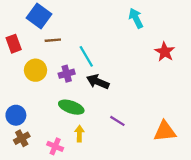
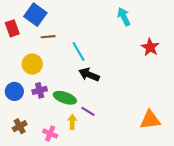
red rectangle: (14, 44) -> (12, 28), moved
purple cross: (67, 74) -> (40, 90), moved
blue circle: (16, 115) -> (14, 91), moved
purple line: (117, 121) -> (88, 111), moved

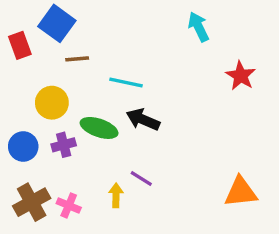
cyan line: (79, 51) -> (126, 82), turned -48
green ellipse: (65, 98) -> (99, 128), moved
brown cross: (20, 126) -> (32, 202), size x1.5
pink cross: (50, 134) -> (69, 205), moved

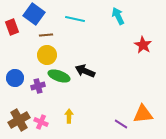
cyan line: (126, 82) -> (75, 19), moved
yellow circle: (52, 103) -> (47, 55), moved
blue circle: (23, 146) -> (15, 78), moved
purple line: (141, 179) -> (121, 124), moved

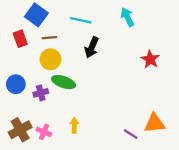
red rectangle: (12, 27) -> (20, 39), moved
red star: (143, 45) -> (150, 59), moved
black arrow: (85, 71) -> (92, 47), moved, turned -90

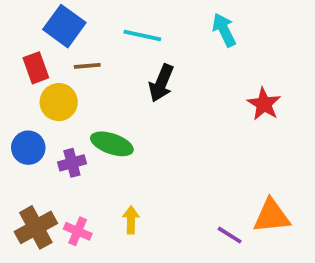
yellow circle: (50, 59) -> (59, 102), moved

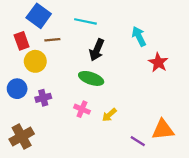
cyan arrow: (224, 30) -> (139, 36), moved
green ellipse: (112, 144) -> (91, 78), moved
yellow arrow: (131, 220) -> (109, 115), moved, turned -133
pink cross: (78, 231) -> (82, 109), moved

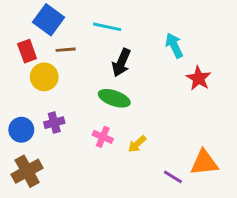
blue circle: (17, 89) -> (21, 130), moved

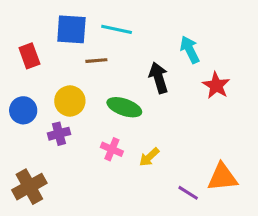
blue square: (48, 20) -> (71, 29), moved, turned -32
brown line: (66, 50) -> (96, 61), moved
black arrow: (121, 63) -> (159, 78), moved, turned 140
yellow circle: (44, 77) -> (70, 101), moved
blue circle: (21, 130) -> (23, 110), moved

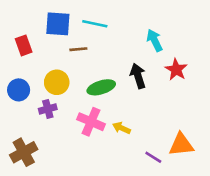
black arrow: (159, 78) -> (138, 76), moved
green ellipse: (124, 107) -> (101, 87), turned -36
pink cross: (112, 149) -> (91, 122), size x1.5
yellow arrow: (149, 157) -> (122, 128), turned 66

